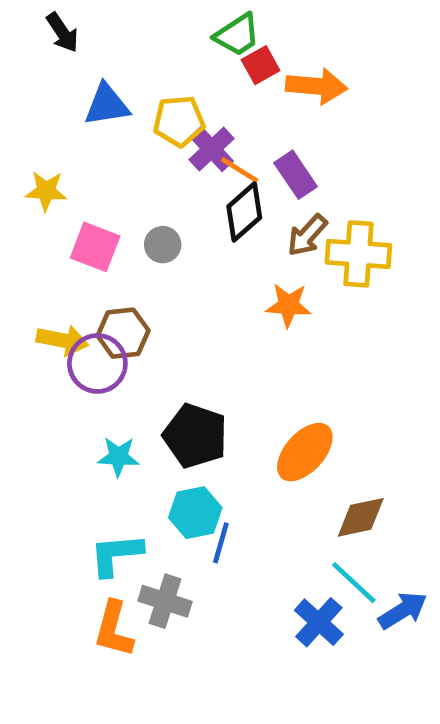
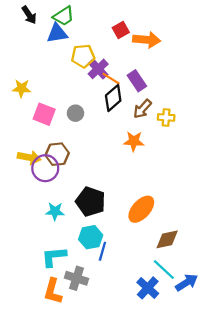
green trapezoid: (237, 35) -> (64, 16), moved
blue triangle: (107, 105) -> (57, 33), moved
yellow cross: (358, 254) -> (166, 117), size x0.6

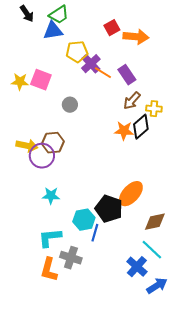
black diamond: (113, 98) -> (141, 127), moved
pink square: (44, 114) -> (41, 80), moved
black pentagon: (91, 202) -> (109, 209), moved
blue arrow: (187, 283) -> (157, 286), moved

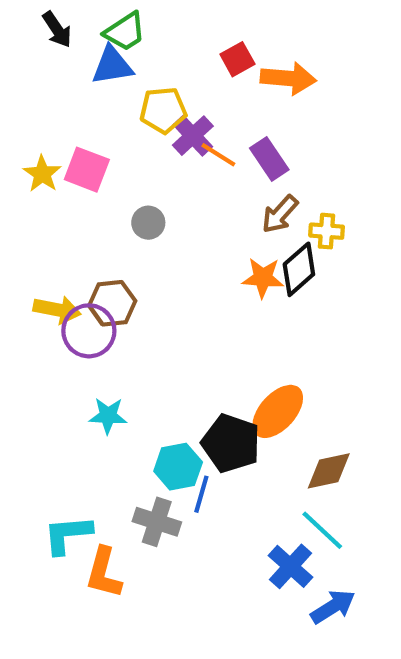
yellow star: (20, 82) -> (42, 174), turned 30
cyan L-shape: (50, 238) -> (68, 535), moved
gray cross: (71, 258) -> (157, 522), moved

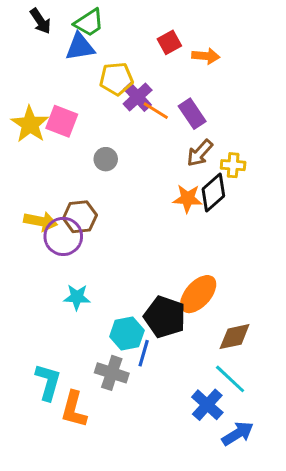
orange arrow: (288, 78) -> (206, 56), size x0.7
yellow star: (42, 174) -> (30, 124), size x1.4
cyan L-shape: (68, 535) -> (48, 382), turned 111

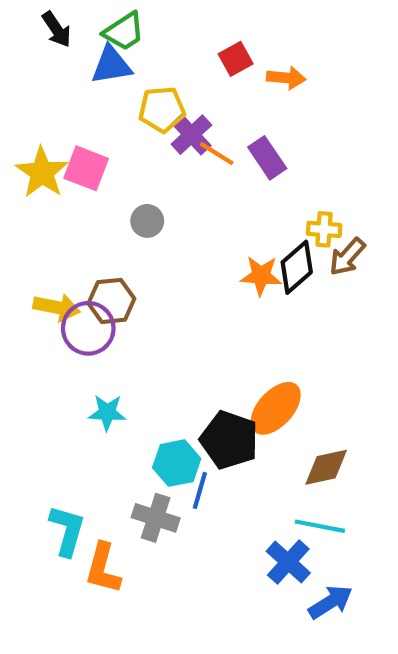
brown arrow: (200, 153) -> (347, 257), moved
cyan line: (230, 379) -> (320, 526), turned -32

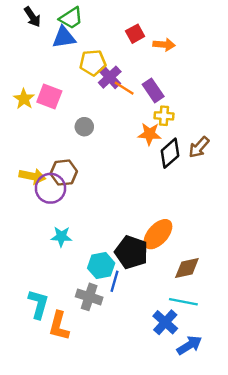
yellow star: (42, 173) -> (24, 99), size x0.7
yellow cross: (324, 229) -> (164, 116), moved
orange star: (261, 276) -> (149, 134), moved

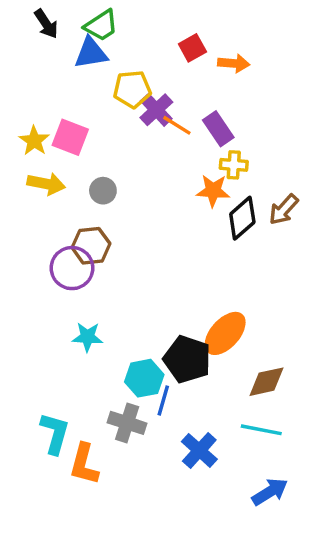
gray circle: (84, 127) -> (103, 191), moved
yellow arrow: (32, 176) -> (46, 184), moved
blue cross: (165, 322) -> (199, 450), moved

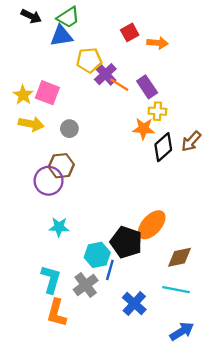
black arrow: (46, 24) -> (31, 16), turned -30
gray cross: (127, 423) -> (86, 285), turned 35
cyan L-shape: (55, 433) -> (51, 279), moved

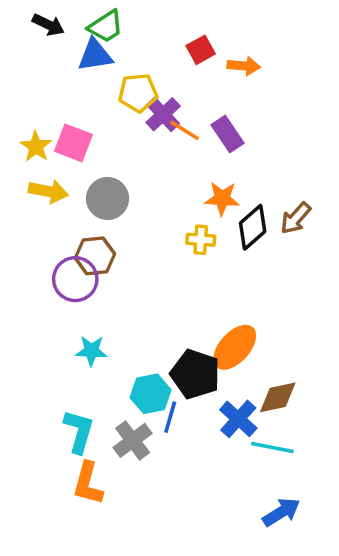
yellow cross: (157, 111) -> (201, 240), moved
gray circle: (69, 129) -> (108, 198), size x1.5
blue cross: (134, 304) -> (238, 419), moved

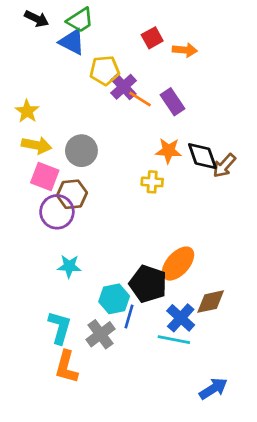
blue triangle: (95, 55) -> (72, 42), turned 36
pink square: (73, 143) -> (45, 177), moved
black diamond: (253, 227) -> (202, 156), moved, turned -68
cyan line: (272, 448) -> (174, 340), moved

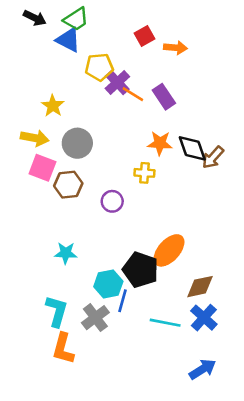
yellow star: (27, 111) -> (53, 106), moved
purple circle: (57, 212) -> (112, 201), moved, size x0.7
blue cross: (181, 318) -> (204, 318), moved

